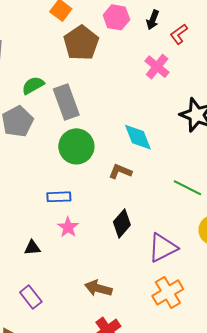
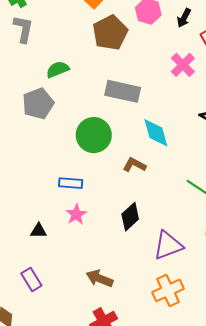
gray rectangle: (66, 102) -> (123, 91), moved, turned -64

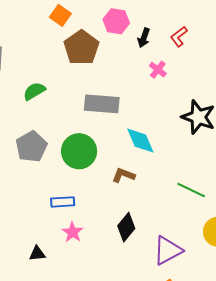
black arrow: (184, 18) -> (144, 38), moved
pink cross: (183, 65) -> (158, 70), size x0.7
gray pentagon: (38, 104) -> (31, 147), moved

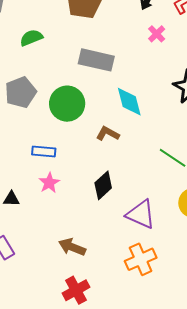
purple triangle: (168, 250) -> (141, 214), turned 44

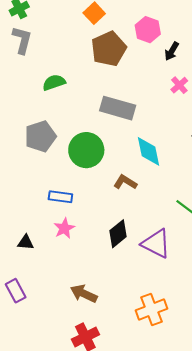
purple triangle: (141, 214) -> (156, 244), moved

